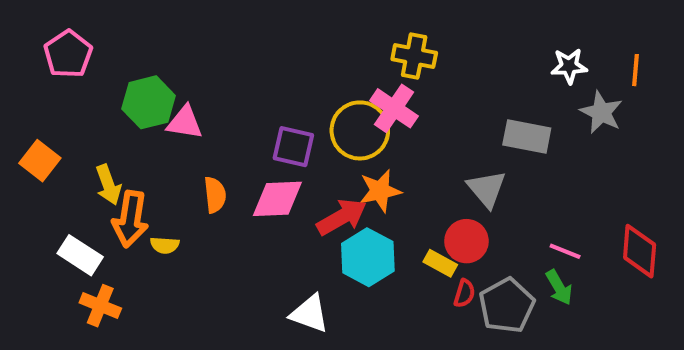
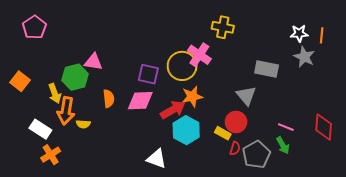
yellow cross: (414, 56) -> (223, 27), moved
white star: (569, 66) -> (299, 33), moved
green hexagon: (149, 102) -> (75, 77), moved
orange cross: (100, 306) -> (51, 155), turned 36

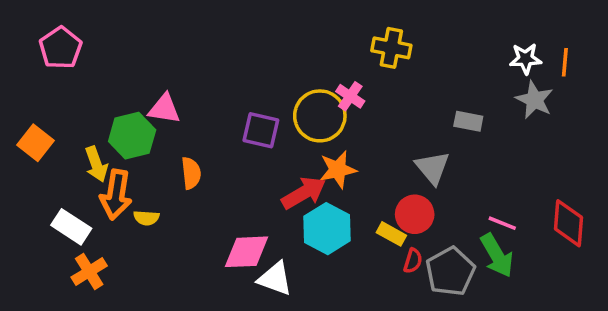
pink cross: (199, 55) -> (350, 96), size x0.7
gray rectangle: (267, 69) -> (468, 121), size x0.7
pink diamond: (140, 101) -> (247, 252), moved
green arrow: (283, 145) -> (497, 255), size x1.4

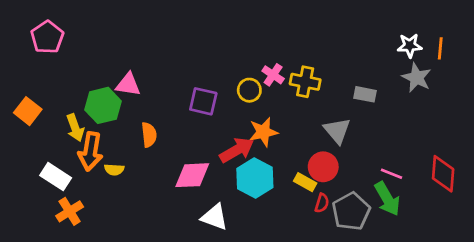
yellow cross: (391, 48) -> (305, 82), moved
yellow circle: (320, 116) -> (249, 90), size x0.6
pink diamond: (247, 252) -> (192, 175), moved

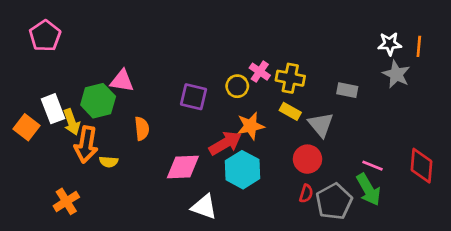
orange square: (28, 111) -> (27, 127), moved
white rectangle: (56, 177) -> (53, 109), moved, turned 36
yellow rectangle: (305, 182) -> (290, 111), moved

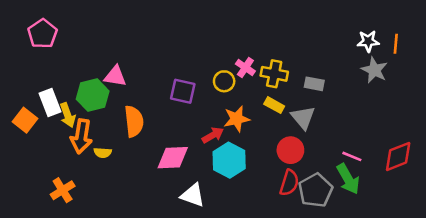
gray rectangle: (347, 90) -> (314, 84), moved
orange semicircle: (142, 129) -> (134, 121), size x1.4
red arrow: (225, 143) -> (213, 135), size x0.7
red diamond: (421, 166) -> (398, 156), turned 64
red semicircle: (306, 194) -> (289, 183), size x1.5

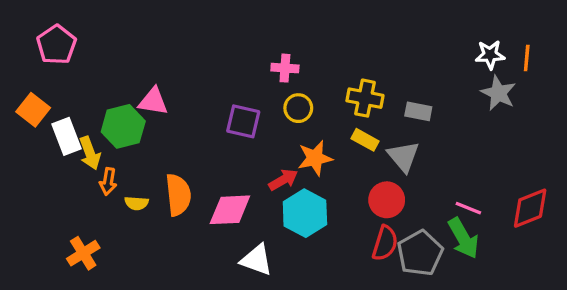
pink cross: (245, 67) -> (285, 68), moved, turned -30
orange square: (25, 120) -> (33, 110), moved
orange semicircle: (134, 121) -> (178, 195), moved
orange arrow: (81, 136) -> (108, 181), size x0.6

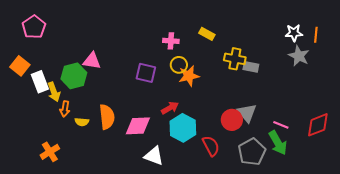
yellow cross: (365, 98) -> (235, 59), moved
yellow rectangle: (365, 140) -> (207, 34), moved
gray triangle: (403, 156) -> (247, 113), moved
orange star: (315, 158) -> (189, 76), moved
red semicircle: (385, 243) -> (211, 146), moved, turned -45

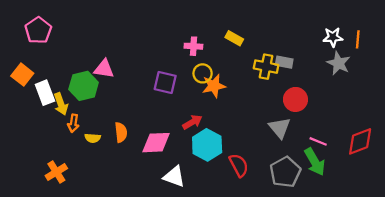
gray rectangle: (251, 67) -> (284, 62), moved
orange semicircle: (107, 117) -> (121, 132), size x0.7
red circle: (232, 120) -> (295, 99), moved

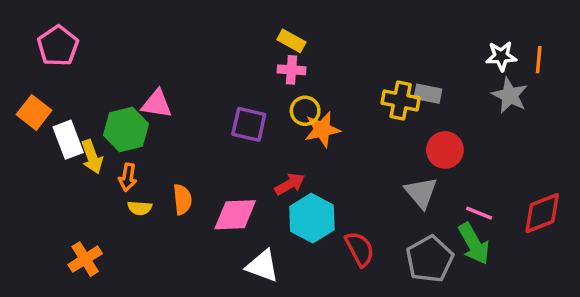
yellow rectangle: (234, 38) -> (291, 41), moved
orange arrow: (73, 123) -> (128, 177), moved

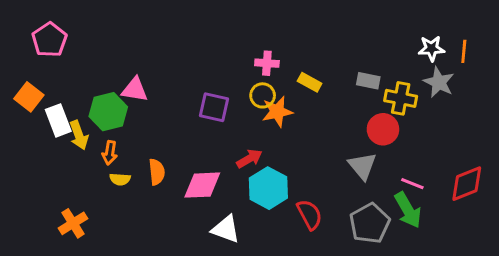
yellow rectangle: (291, 41) -> (310, 82), moved
pink cross: (291, 70) -> (267, 63), moved
yellow cross: (401, 101) -> (401, 98), moved

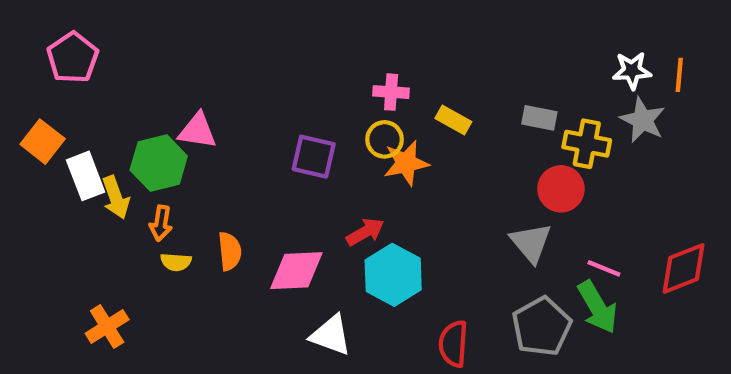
red semicircle: (310, 214) -> (453, 344), moved, turned -148

